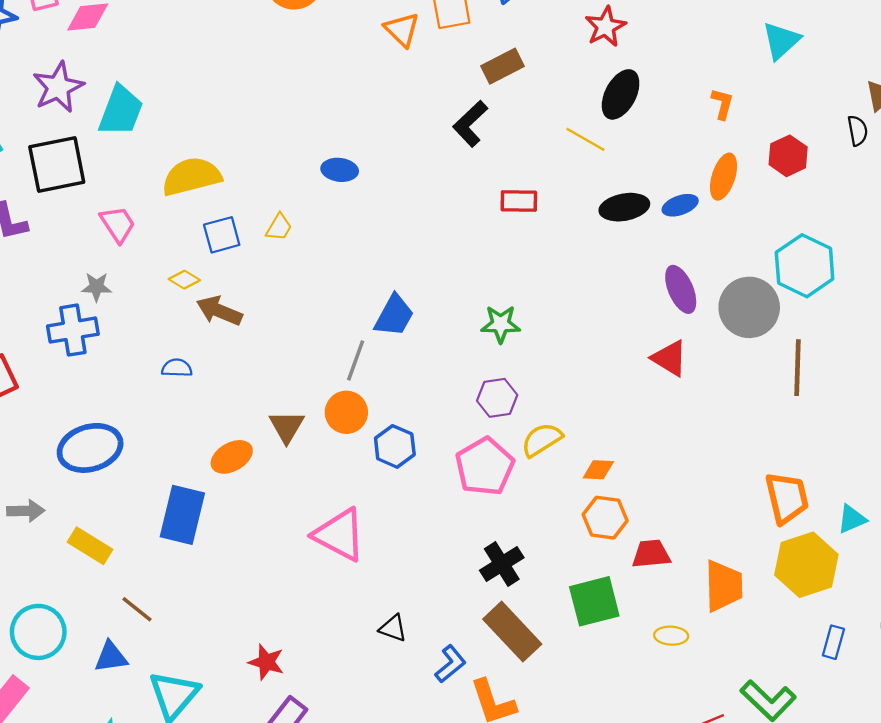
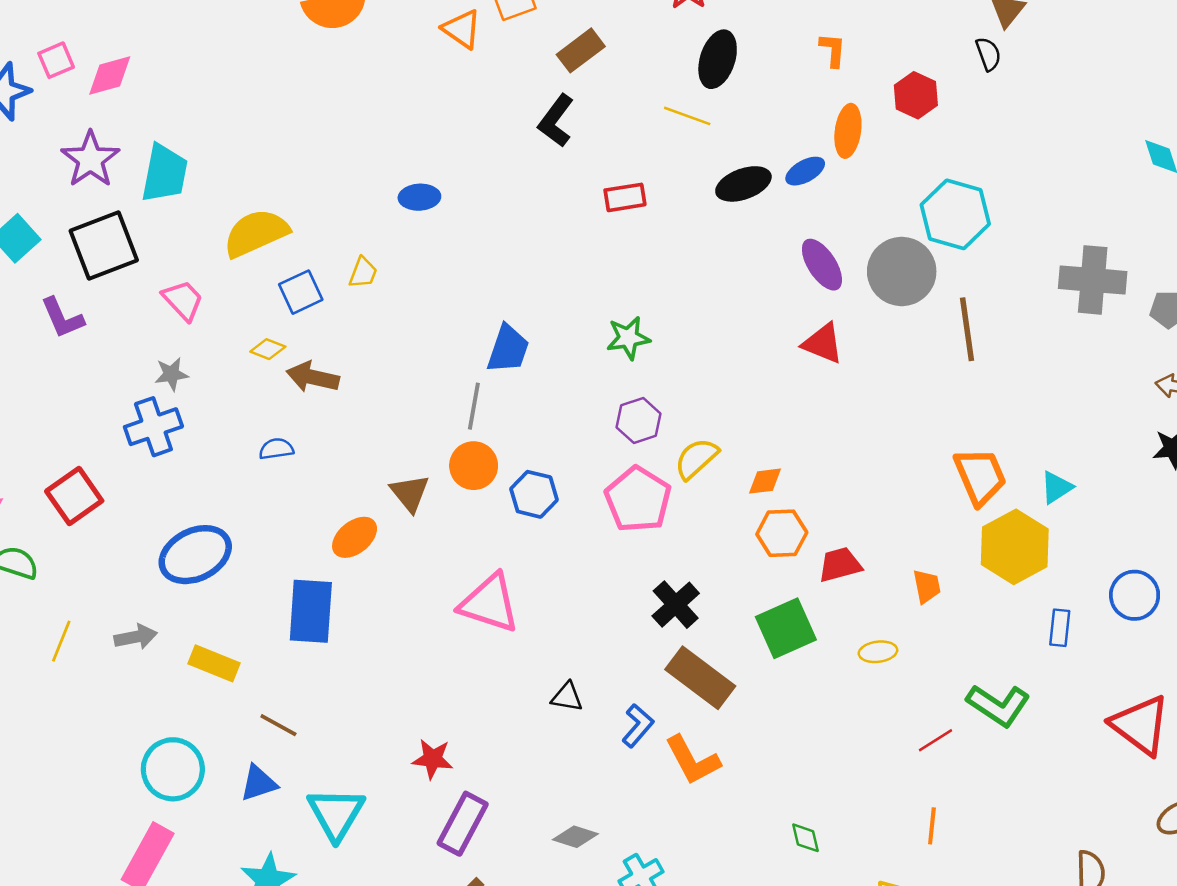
orange trapezoid: (724, 586) -> (927, 586), size x0.6

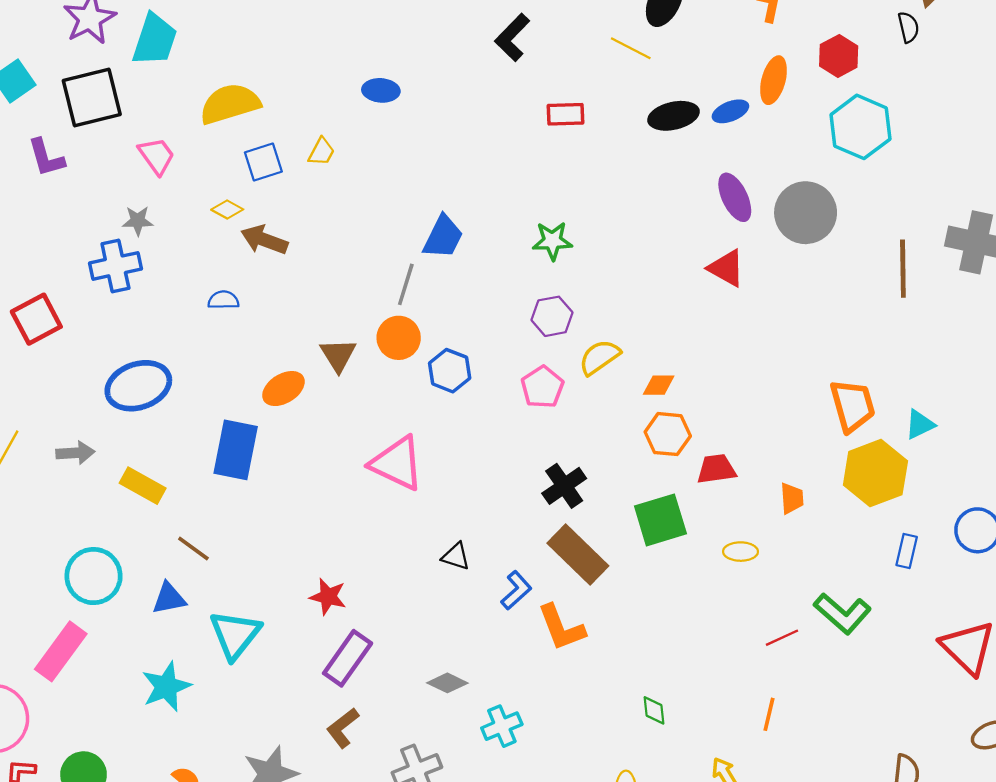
cyan hexagon: (955, 214) -> (860, 127), moved
brown line: (967, 329) -> (903, 269), moved
pink pentagon: (638, 499) -> (542, 387), size x0.7

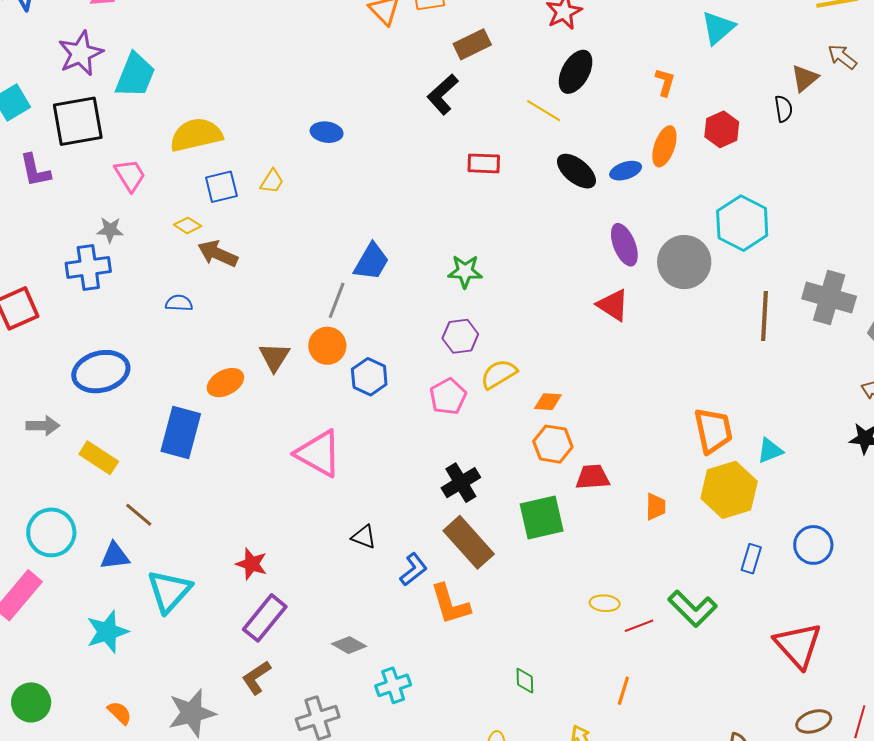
black ellipse: (673, 116) -> (576, 171), turned 48
cyan hexagon: (860, 127) -> (742, 223), moved
yellow ellipse: (740, 552) -> (605, 603), moved

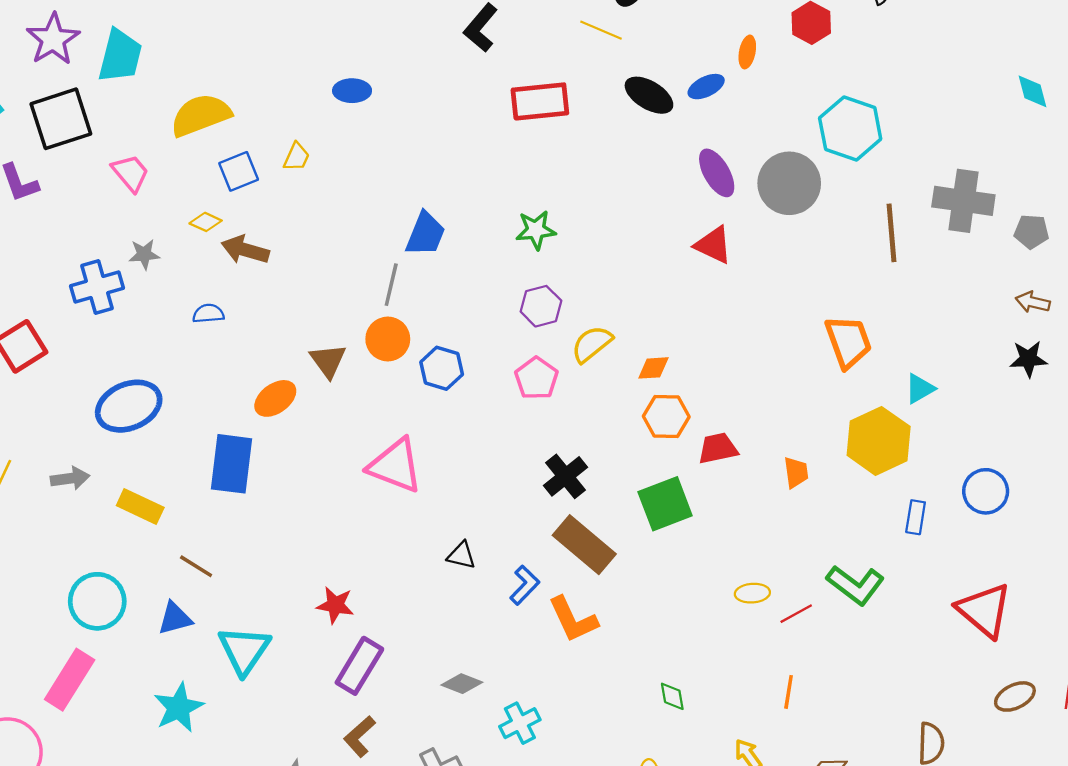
orange ellipse: (664, 146) -> (747, 52), size x0.7
red rectangle: (484, 163) -> (540, 101), size x1.5
gray star: (110, 230) -> (144, 254), moved
orange trapezoid: (713, 431) -> (848, 342), moved

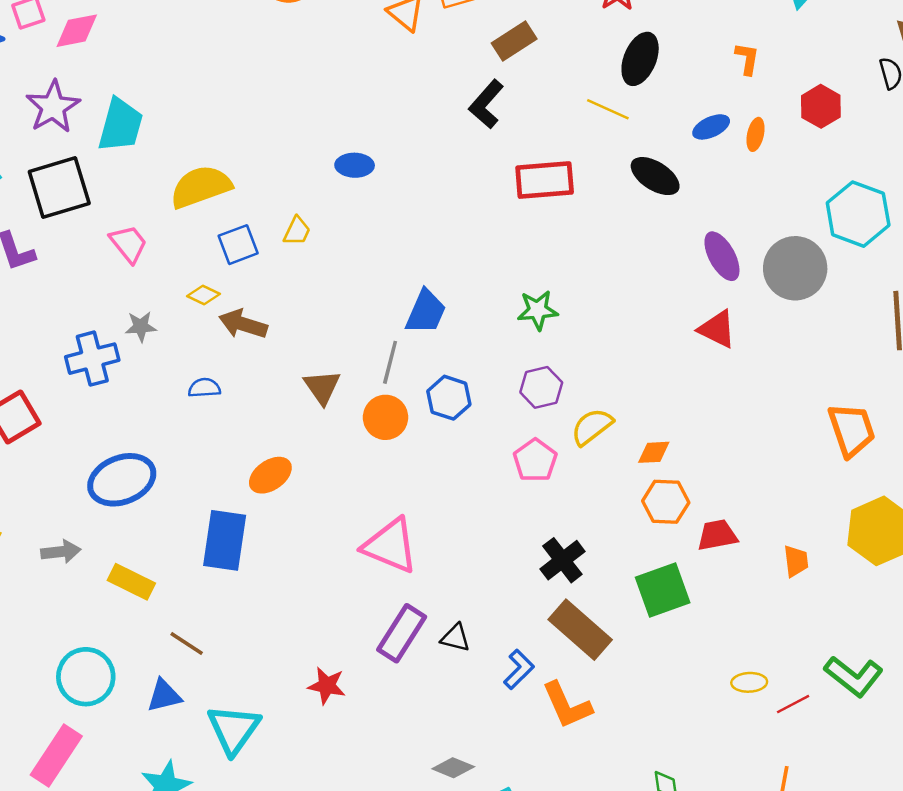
blue ellipse: (706, 87) -> (711, 127), moved
brown triangle: (328, 361) -> (322, 387), moved
blue hexagon: (442, 368) -> (449, 398), moved
purple rectangle: (359, 666) -> (402, 633), moved

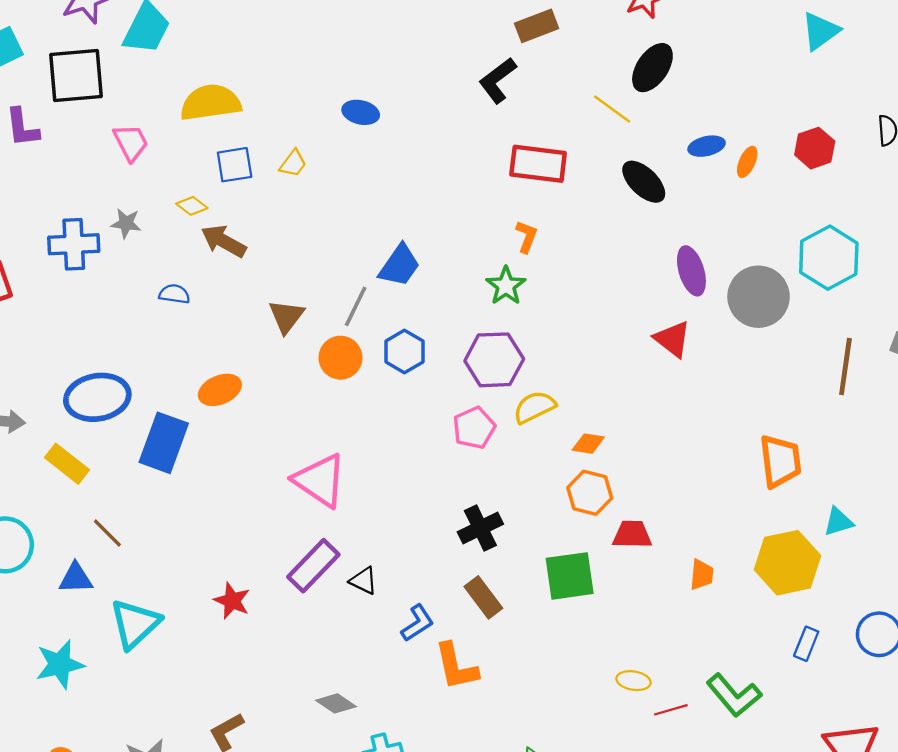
orange L-shape: (747, 59) -> (527, 237), moved
green star: (538, 310) -> (506, 286), turned 30
purple hexagon: (541, 387) -> (494, 360), size x1.4
blue ellipse: (122, 480) -> (97, 397), moved
brown rectangle: (580, 630) -> (483, 597), size x0.7

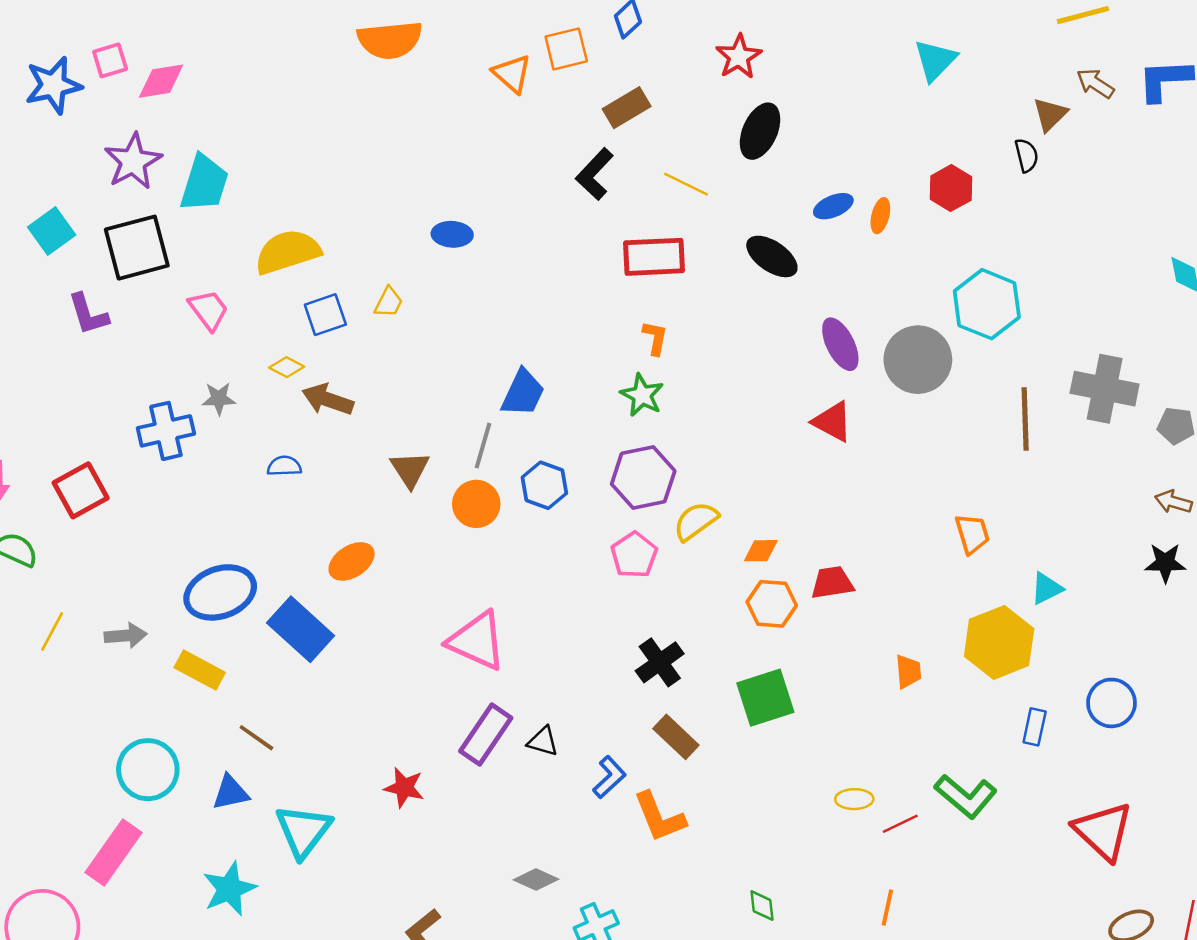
yellow line: (612, 109) -> (686, 184), moved
blue rectangle: (164, 443) -> (301, 629), turned -58
orange trapezoid: (780, 461) -> (972, 534), size x0.7
red trapezoid: (632, 535) -> (832, 583), moved

